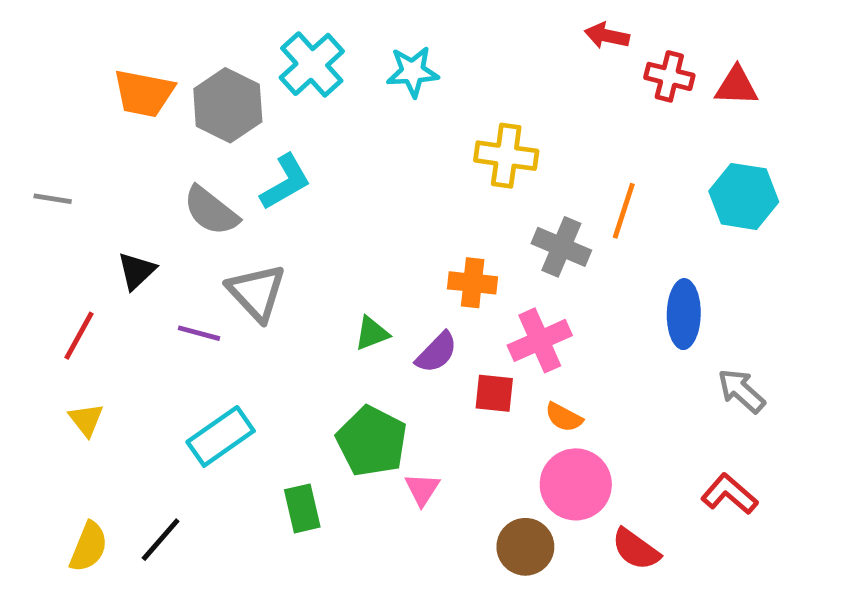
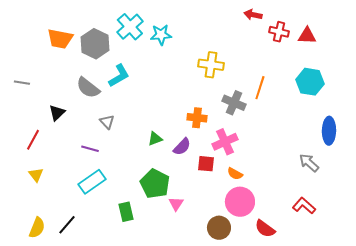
cyan star: (413, 72) -> (161, 35), moved
gray triangle: (257, 292) -> (107, 122), size x0.6
blue ellipse: (684, 314) -> (329, 131), moved
purple line: (199, 333) -> (90, 149), moved

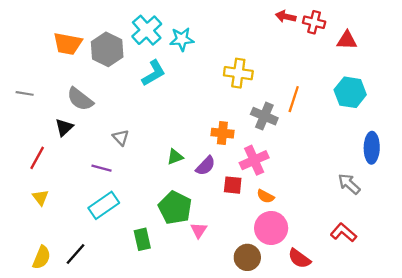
red cross: (279, 32) -> (314, 22), moved
cyan L-shape: (119, 76) -> (154, 73), moved
gray semicircle: (88, 88) -> (80, 99), moved

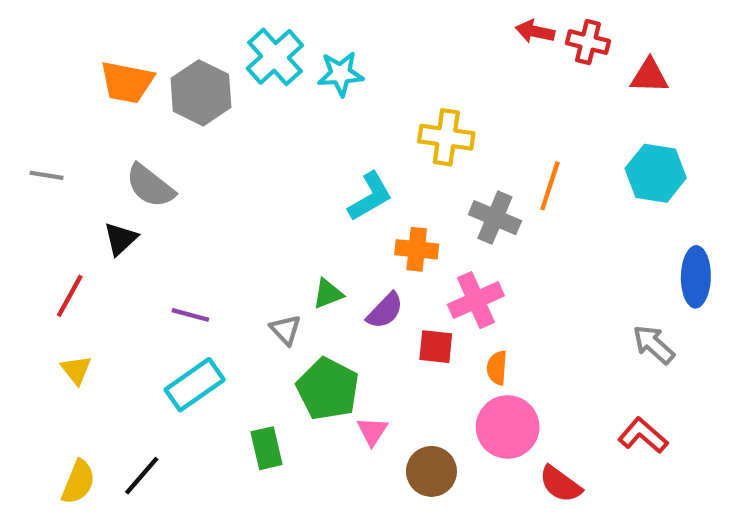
cyan L-shape: (154, 73) -> (370, 196), moved
gray triangle: (121, 138) -> (286, 330), moved
orange semicircle: (265, 196) -> (497, 368), turned 66
brown circle: (247, 257) -> (431, 471), moved

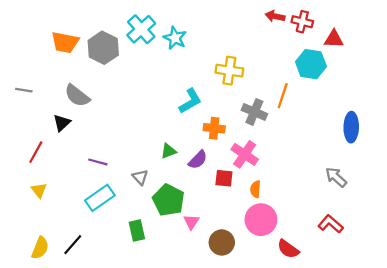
cyan star: (341, 74) -> (175, 38), turned 30
cyan hexagon: (656, 173) -> (311, 64), moved
blue ellipse: (696, 277) -> (351, 127), moved
pink cross: (476, 300) -> (245, 154), turned -32
gray triangle: (286, 330) -> (140, 177), moved

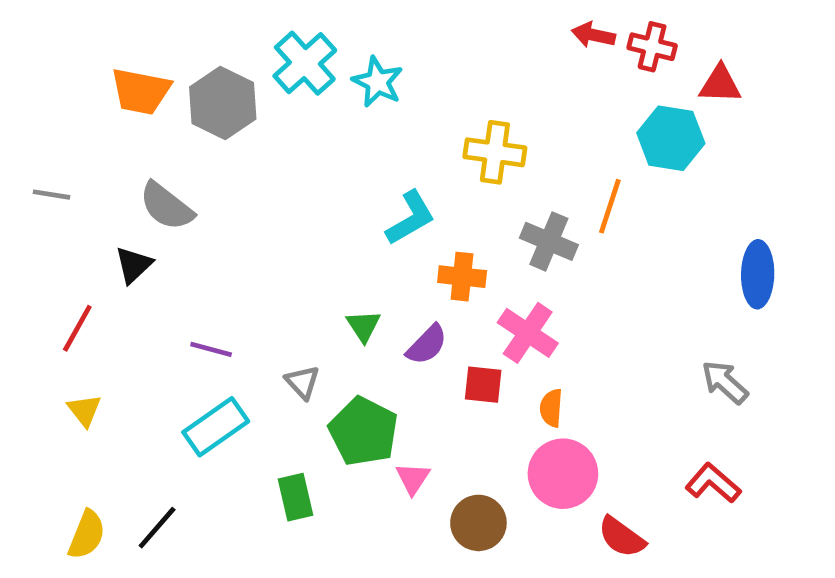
green triangle: (168, 151) -> (364, 326), turned -42

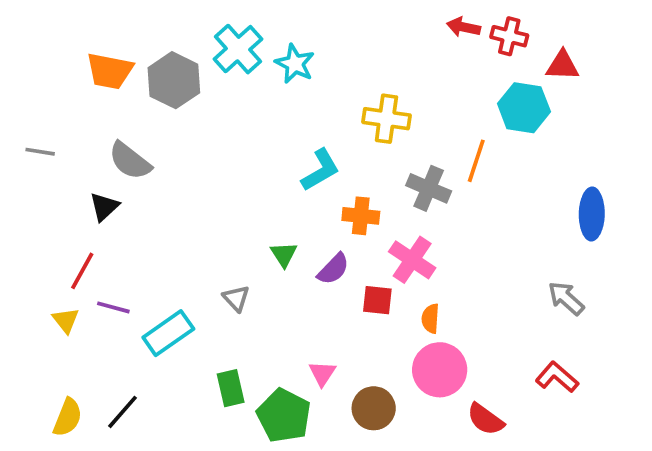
red line: (77, 328) -> (82, 271), moved
purple line: (211, 349) -> (113, 307), moved
green pentagon: (364, 431) -> (284, 416), moved

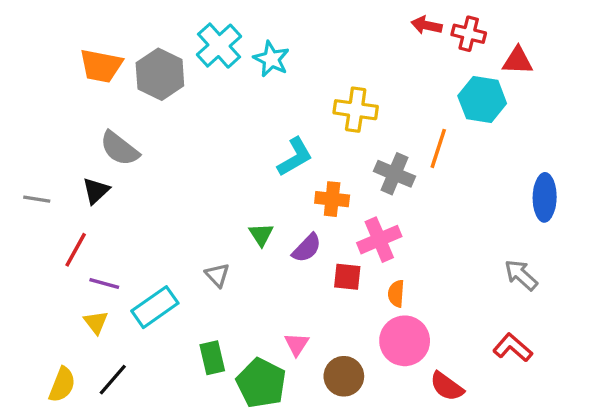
gray line: (40, 152) -> (37, 199), moved
pink cross: (412, 260) -> (379, 240), turned 33
yellow triangle: (66, 320) -> (96, 322), moved

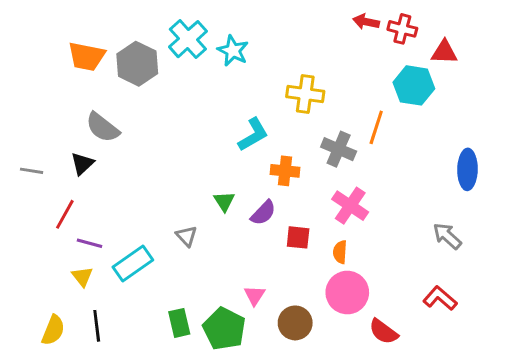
pink cross: (379, 240) -> (350, 206), moved, turned -33
green rectangle: (212, 358) -> (179, 323), moved
black line: (113, 380) -> (97, 326), turned -48

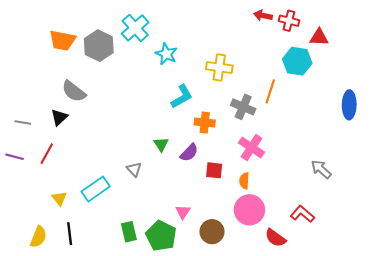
cyan star: (233, 51) -> (166, 54), moved
blue ellipse: (467, 169) -> (349, 105), moved
purple line: (89, 243) -> (15, 157), moved
red L-shape: (440, 298) -> (302, 214), moved

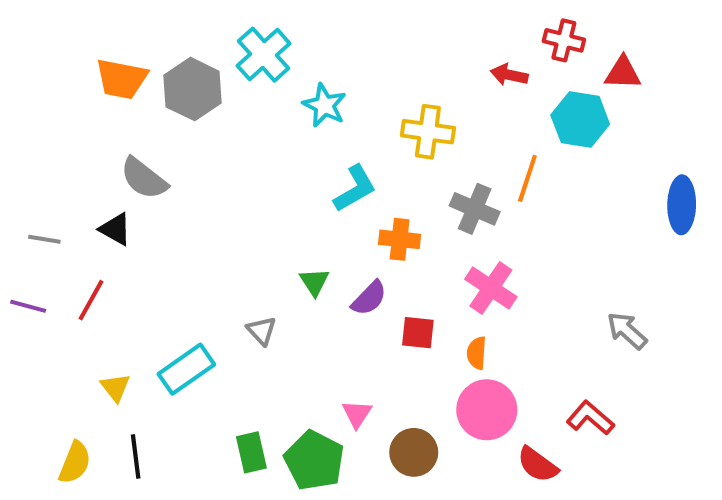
red arrow: (263, 15) -> (509, 75), moved
black triangle: (59, 117) -> (115, 229), turned -48

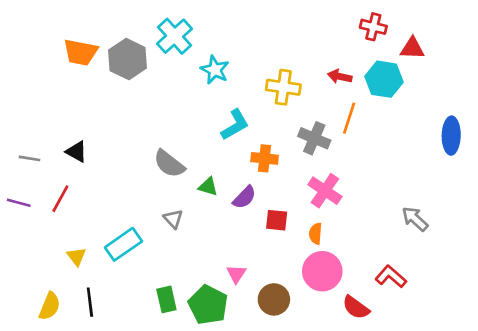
red arrow: (509, 75) -> (340, 76), moved
gray semicircle: (144, 178) -> (169, 164), moved
green triangle: (314, 282) -> (208, 187), turned -40

